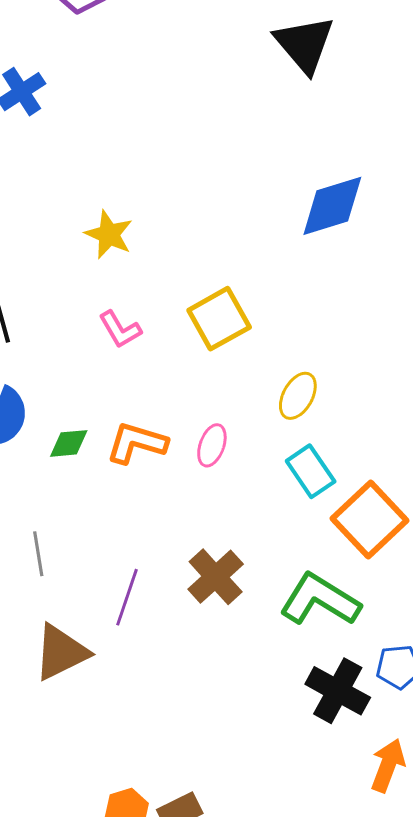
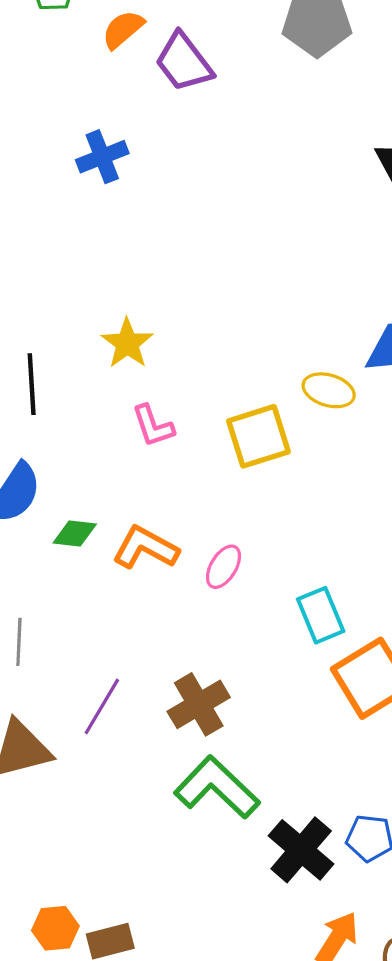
yellow star: (109, 235) -> (127, 343), moved
yellow ellipse: (298, 396) -> (329, 390), moved, turned 66
green L-shape: (320, 600) -> (217, 787), moved

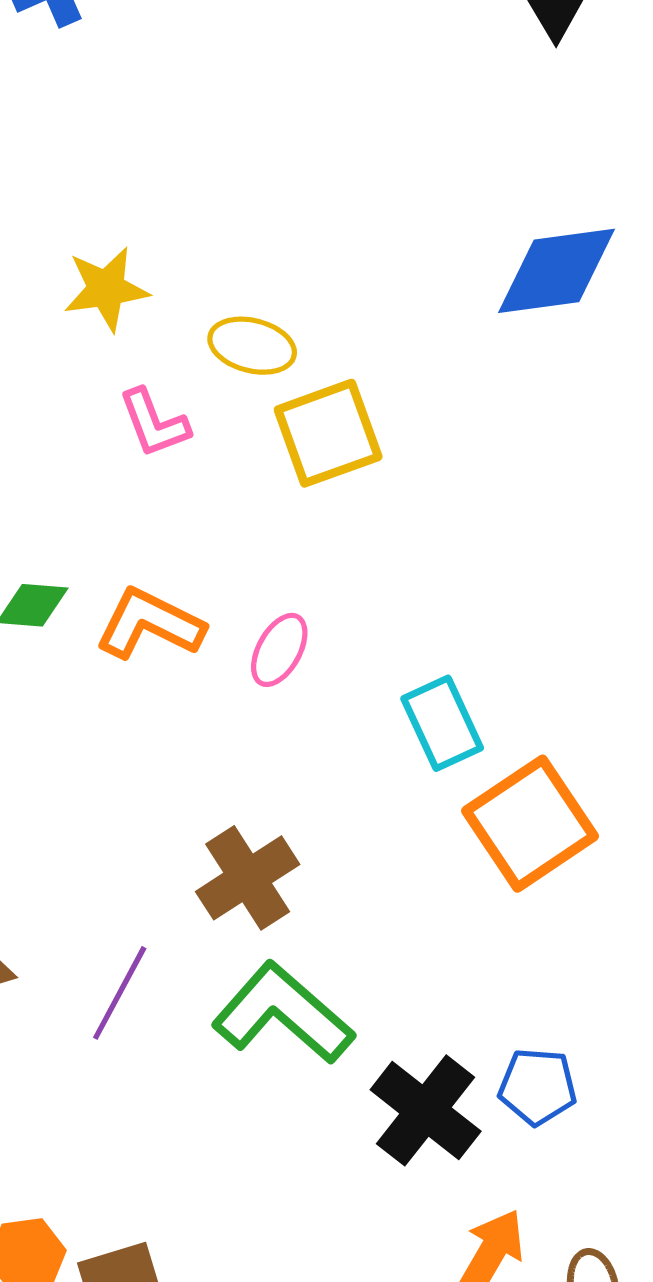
yellow star: (127, 343) -> (106, 289), turned 30
yellow ellipse: (329, 390) -> (252, 346), moved
purple line: (102, 706) -> (120, 993), moved

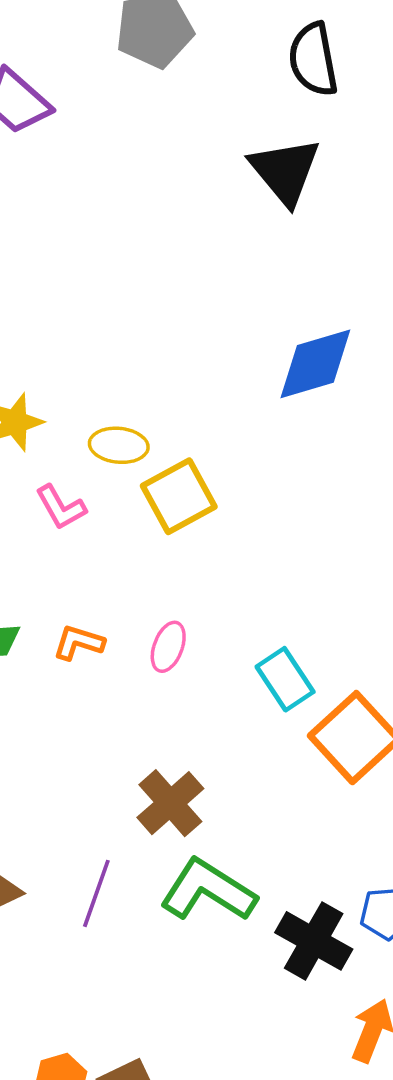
orange L-shape: (150, 624) -> (79, 643), size x0.7

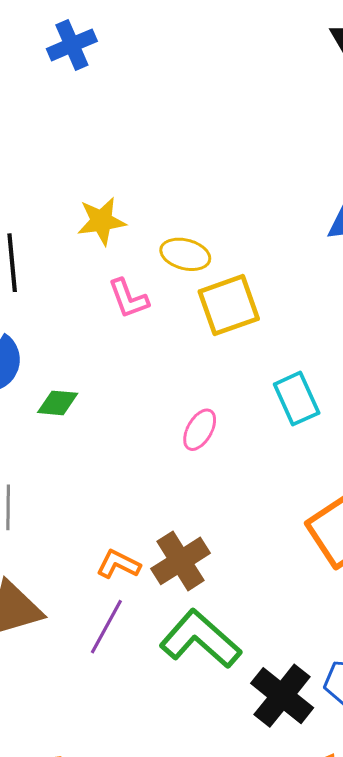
orange L-shape: (79, 643) -> (118, 564), moved
cyan rectangle: (285, 679) -> (297, 399), moved

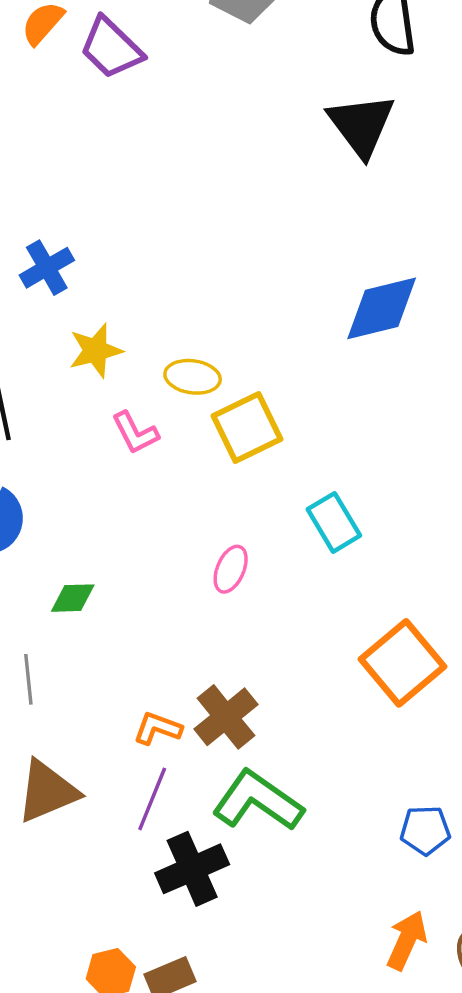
blue cross: (72, 45) -> (47, 268), moved
green diamond: (58, 403) -> (73, 598), moved
black cross: (282, 696) -> (192, 869), moved, turned 34

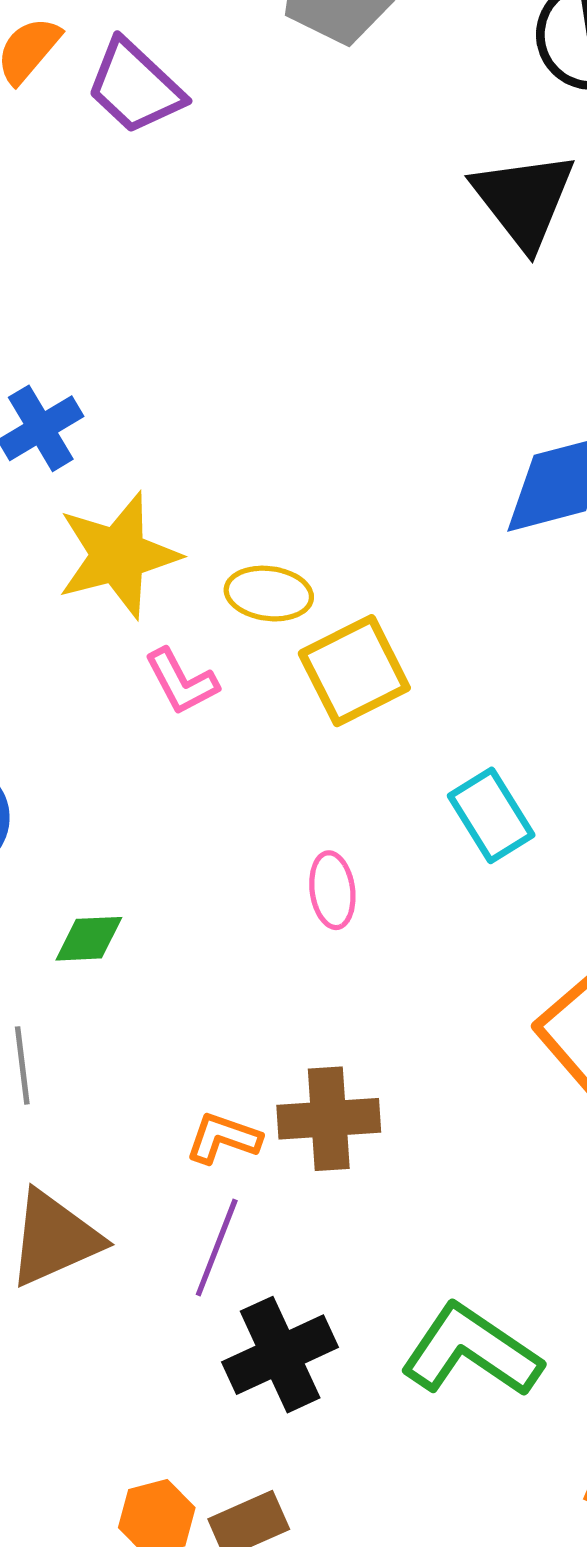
yellow star: (96, 351) -> (118, 555), size x1.5
pink ellipse: (231, 569) -> (332, 890), turned -30
brown cross: (226, 717) -> (329, 1119), turned 36
green L-shape: (258, 801) -> (471, 1351), moved

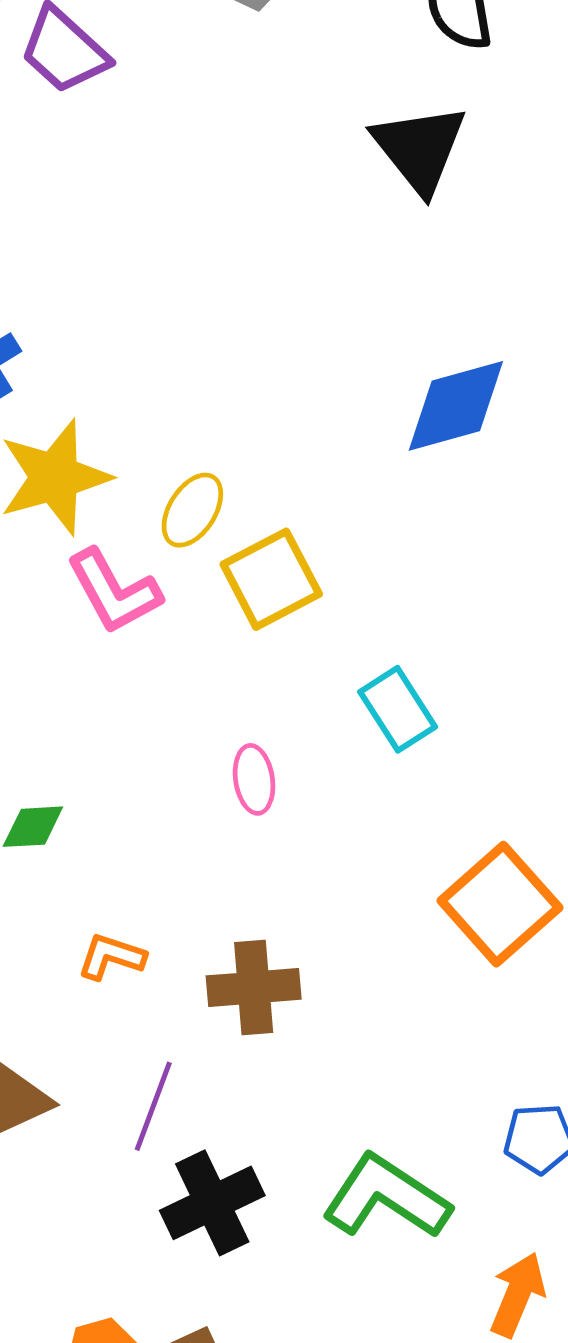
yellow ellipse: (269, 594) -> (192, 510), turned -64
pink L-shape: (181, 682) -> (114, 591), size x1.4
orange L-shape: (223, 1138) -> (111, 957), moved

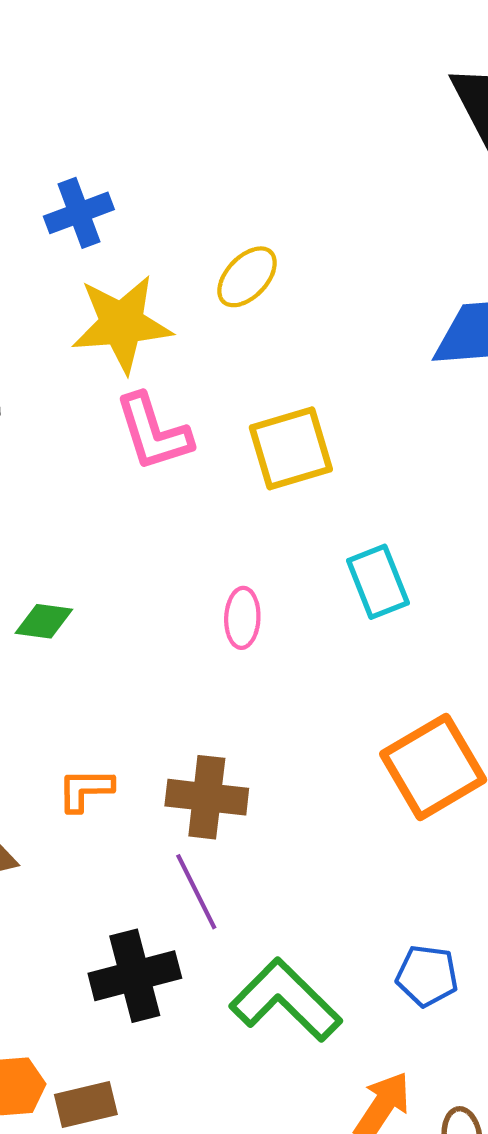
yellow ellipse: (192, 510) -> (247, 277), moved
orange L-shape: (111, 957) -> (85, 790), moved, turned -30
purple line: (153, 1106) -> (196, 892), moved, turned -58

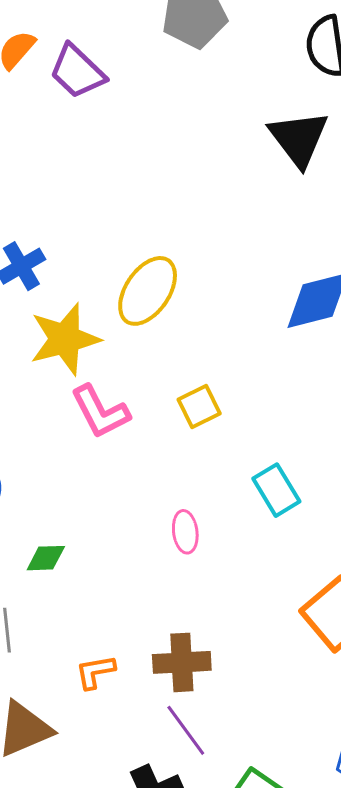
yellow ellipse: (247, 277) -> (148, 291), size x1.5
yellow square: (291, 448) -> (199, 406), size x0.7

